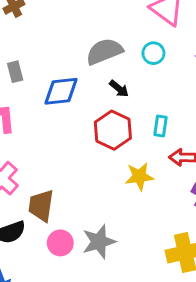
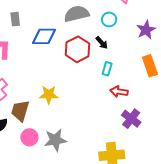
black arrow: (119, 89) -> (102, 43), moved
red hexagon: (113, 130) -> (78, 49), moved
yellow star: (139, 176) -> (49, 95), moved

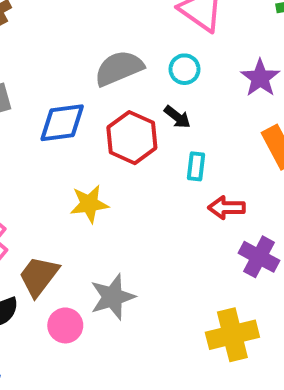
yellow star: (49, 95) -> (89, 204), moved
brown trapezoid: (20, 111) -> (39, 276), turned 30
gray star: (55, 140) -> (113, 297), moved

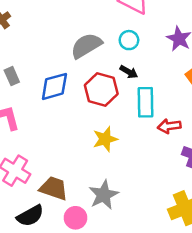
cyan rectangle: (196, 166) -> (146, 102), size x1.6
yellow star: (89, 204) -> (105, 139), moved
brown trapezoid: (39, 276) -> (54, 188), turned 80

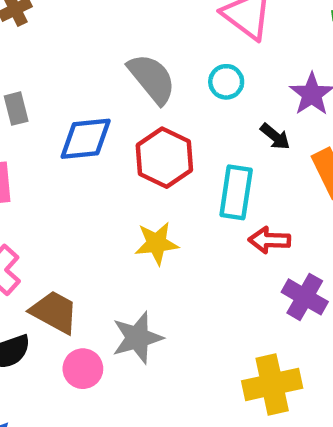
gray semicircle: (86, 46) -> (152, 79), turned 72
black arrow: (129, 72) -> (275, 136), moved

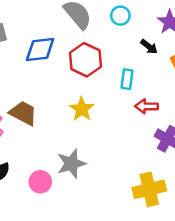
cyan rectangle: (236, 192) -> (127, 79), size x0.7
yellow star: (157, 243) -> (82, 109), turned -30
brown trapezoid: (54, 312) -> (23, 113), moved

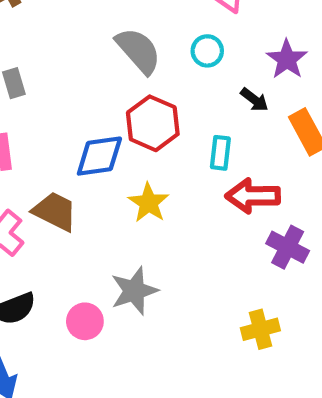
blue diamond: (40, 49) -> (99, 156), moved
red arrow: (147, 106) -> (253, 196), size x1.4
yellow cross: (149, 189) -> (260, 329), size x0.7

